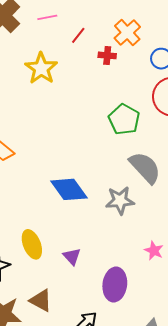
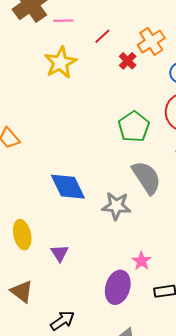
pink line: (47, 17) -> (63, 21), moved
red cross: (107, 55) -> (128, 61), turned 30
purple ellipse: (115, 284) -> (118, 287), moved

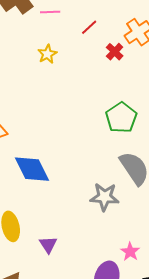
yellow star: (60, 63) -> (47, 54), size x0.6
blue diamond: (68, 187) -> (32, 169), moved

